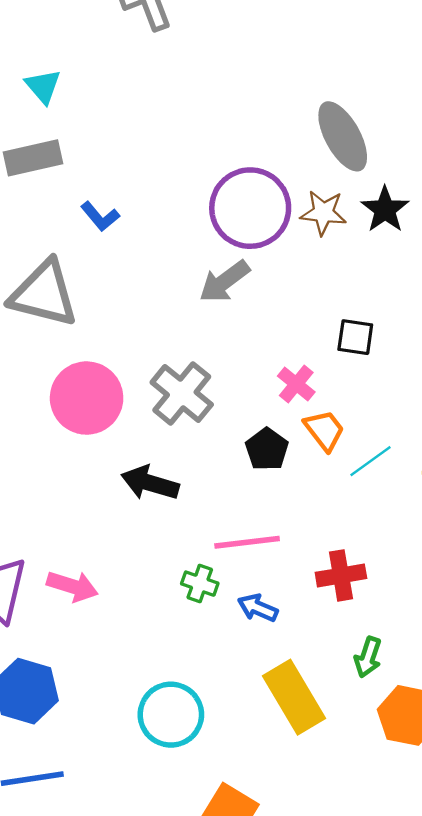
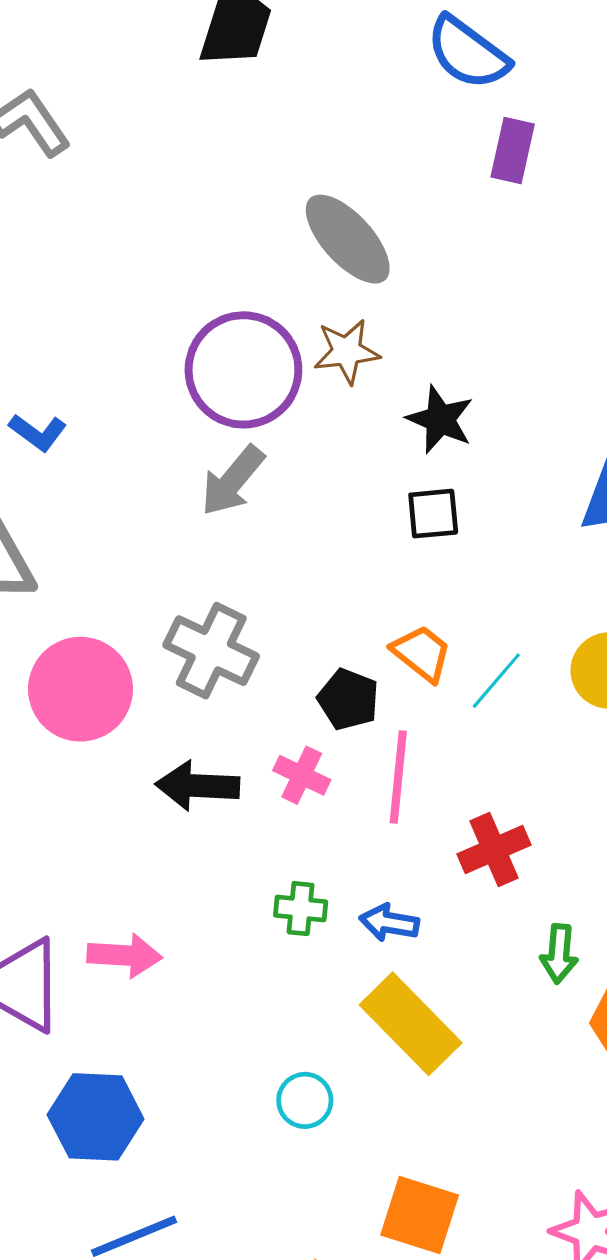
black star: (385, 209) -> (440, 419), moved
pink cross: (296, 384) -> (302, 775), moved
pink line: (247, 542) -> (398, 777), moved, turned -64
yellow rectangle: (294, 697) -> (411, 1024), moved
cyan circle: (171, 715) -> (305, 1100), size x0.6

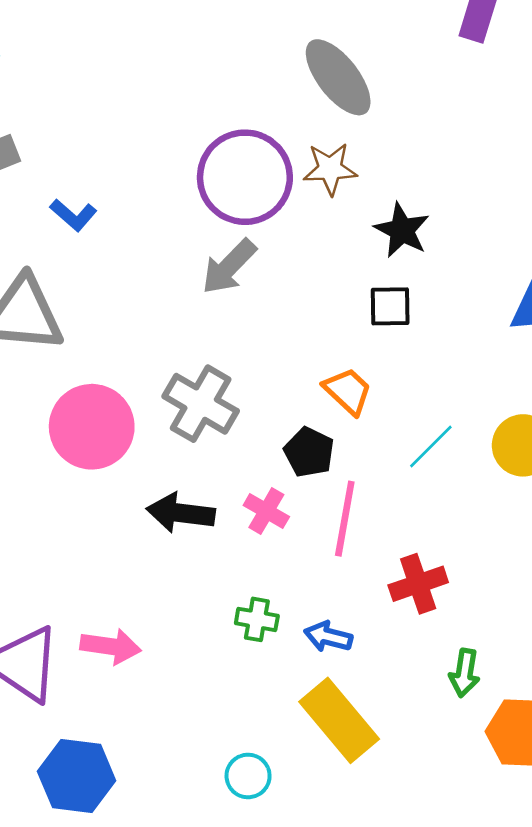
orange trapezoid: (422, 653) -> (348, 391), moved

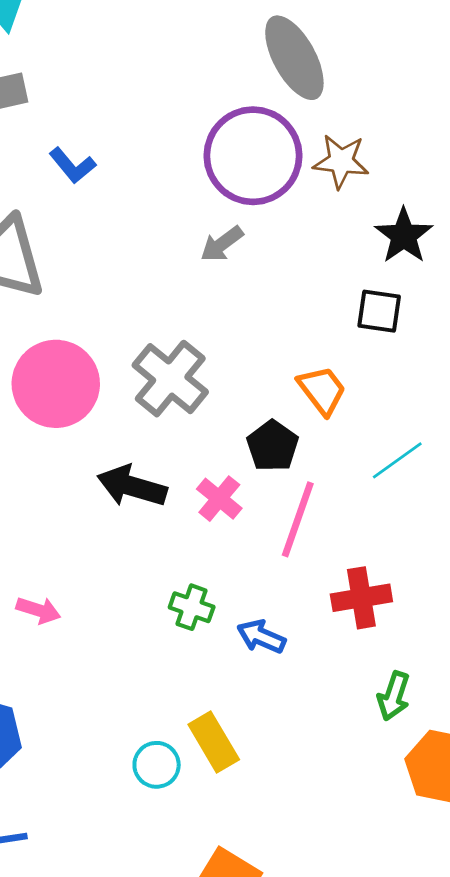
gray ellipse: (338, 77) -> (294, 58), moved
gray arrow: (229, 267) -> (222, 244), size x0.7
pink arrow: (111, 646) -> (38, 610), size x0.7
yellow rectangle: (339, 720) -> (214, 742), moved, size x0.7

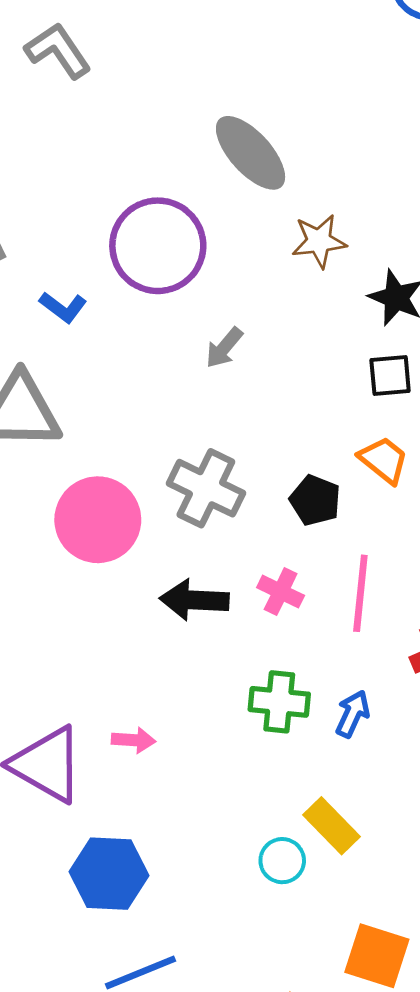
purple circle: (253, 156) -> (158, 246), moved
orange trapezoid: (322, 390) -> (384, 460), moved
black pentagon: (273, 446) -> (315, 500), moved
green cross: (192, 607) -> (279, 702), size x1.4
blue arrow: (261, 637) -> (353, 714), turned 105

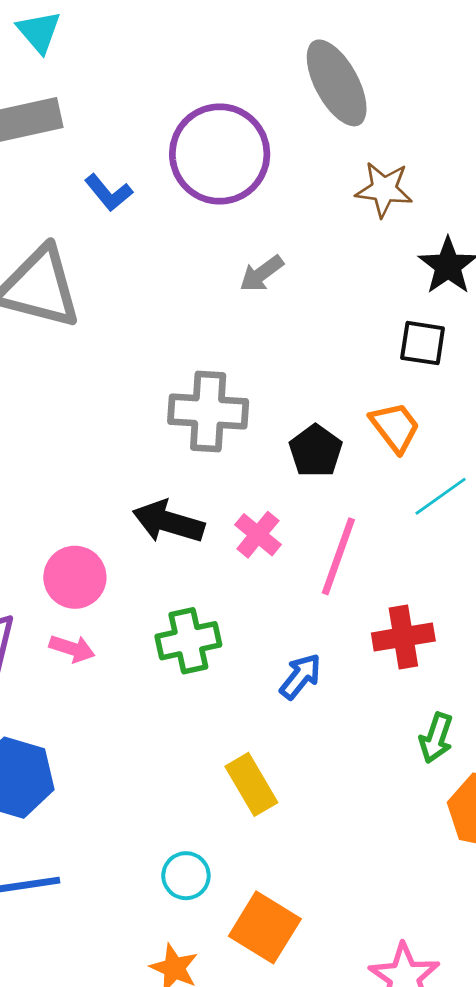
gray cross: (206, 488) -> (208, 411), turned -36
pink circle: (98, 520) -> (75, 577), moved, size x0.7
green cross: (279, 702) -> (188, 641), moved, turned -32
cyan circle: (282, 861) -> (186, 876), moved

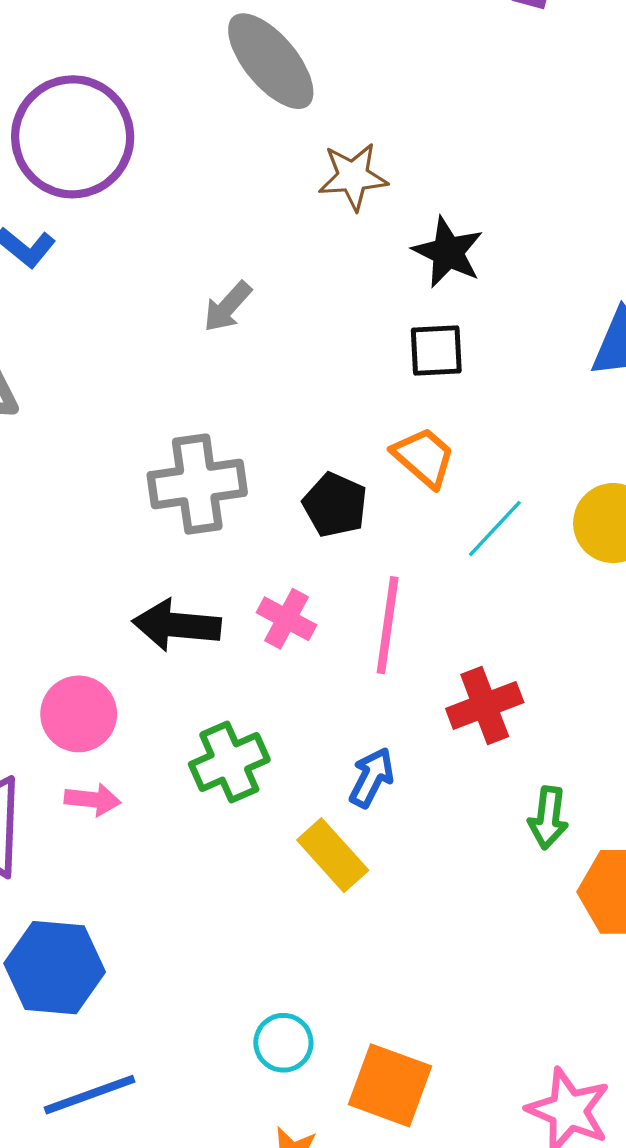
purple circle: (220, 154) -> (73, 137), moved
yellow rectangle: (251, 784) -> (333, 855), moved

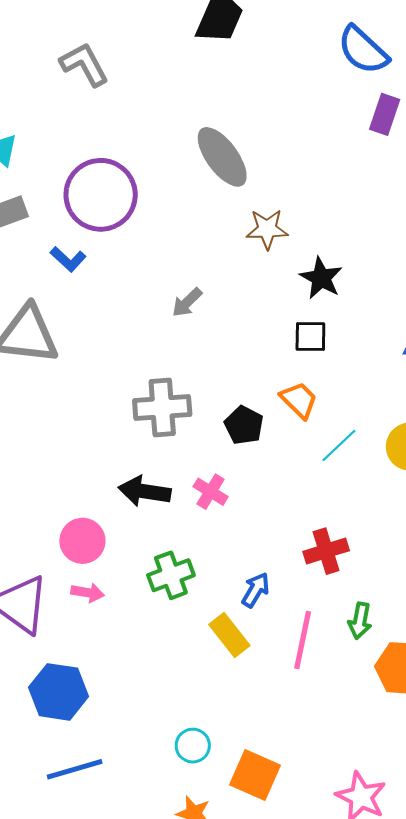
pink line: (388, 625) -> (303, 640), moved

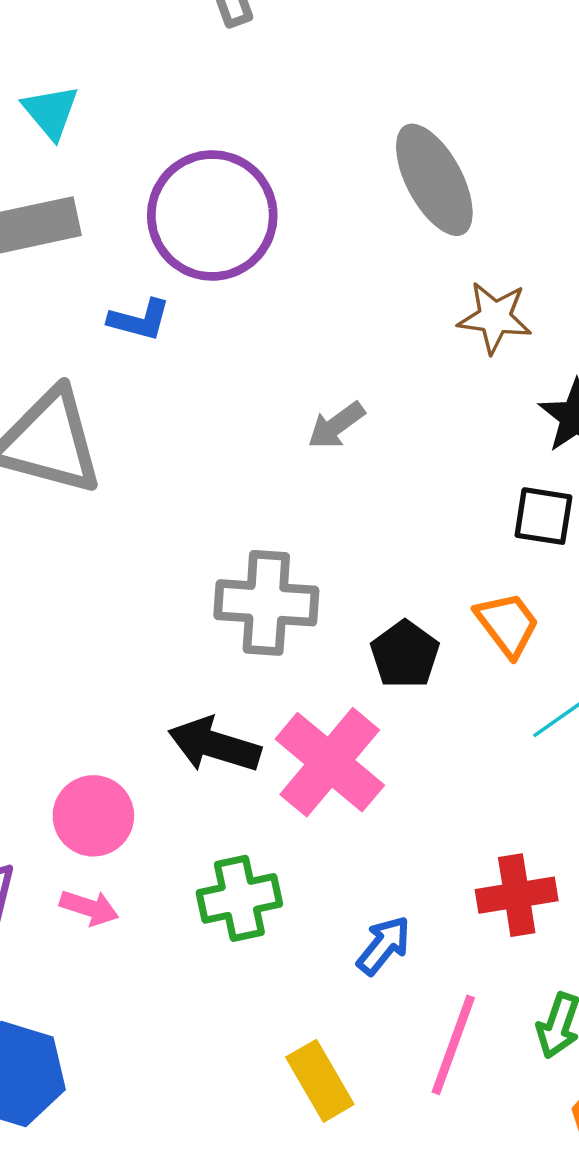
blue L-shape: (68, 259) -> (139, 320), turned -36
pink cross: (211, 492) -> (330, 762), size x1.8
yellow rectangle: (229, 635) -> (320, 1081), moved

